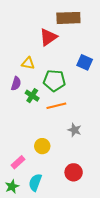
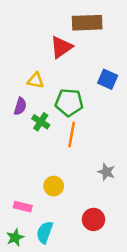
orange line: (56, 106) -> (72, 135), turned -66
gray star: (75, 130) -> (106, 172), moved
pink rectangle: (18, 162) -> (23, 207), turned 56

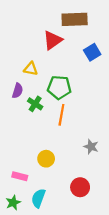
blue square: (108, 79) -> (92, 52), moved, turned 35

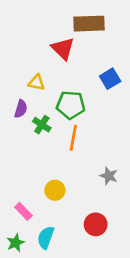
red triangle: (53, 40) -> (63, 49), turned -40
blue square: (92, 52) -> (110, 79), moved
pink rectangle: (20, 176) -> (23, 211), turned 32

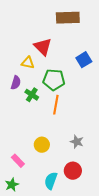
red triangle: (63, 49) -> (43, 47), moved
gray star: (109, 176) -> (77, 142), moved
cyan semicircle: (46, 238) -> (51, 181), moved

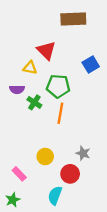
purple semicircle: (16, 83) -> (17, 89), turned 72
red circle: (73, 171) -> (70, 174), moved

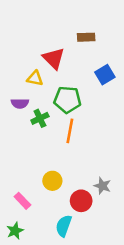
brown rectangle: (73, 19) -> (86, 37), moved, size x0.6
green cross: (34, 102) -> (40, 118), turned 32
gray star: (83, 153) -> (102, 186), moved

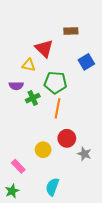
red circle: (81, 201) -> (67, 138), moved

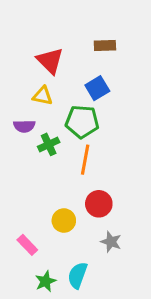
red triangle: (44, 49) -> (50, 61), moved
blue square: (86, 62) -> (97, 88), moved
gray star: (84, 154) -> (111, 242), moved
green star: (12, 191) -> (46, 281), moved

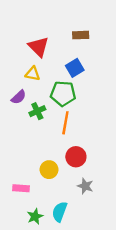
purple semicircle: (24, 126) -> (19, 97), turned -42
pink rectangle: (27, 245) -> (21, 188), turned -42

